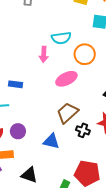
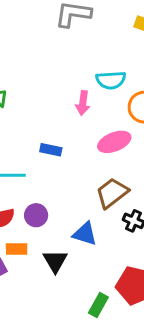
blue rectangle: (16, 84) -> (51, 150), moved
black triangle: (29, 175) -> (55, 261), moved, turned 36

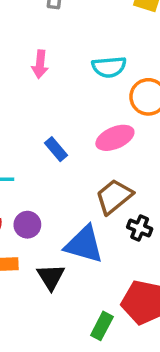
pink arrow: (83, 103) -> (40, 64), moved
blue rectangle: (51, 150) -> (56, 149), moved, turned 40
blue triangle: (85, 234) -> (84, 244), size x1.4

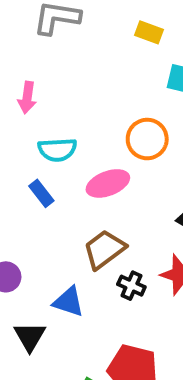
cyan semicircle: (109, 67) -> (57, 150), moved
blue triangle: (84, 244) -> (68, 302), size x0.7

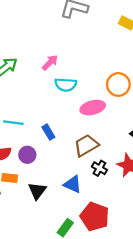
pink arrow: (27, 98) -> (50, 62), moved, turned -150
blue rectangle: (41, 193) -> (48, 132), moved
blue triangle: (68, 302) -> (73, 184), moved

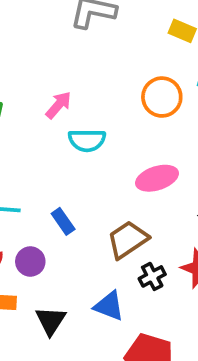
orange circle: (118, 84) -> (162, 97), moved
pink ellipse: (93, 108) -> (157, 178), moved
black cross: (99, 168) -> (152, 276), turned 35

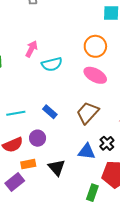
orange circle: (162, 97) -> (95, 46), moved
pink ellipse: (157, 178) -> (95, 75), turned 60
black cross: (152, 276) -> (107, 143), moved

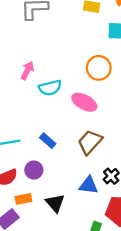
pink ellipse: (95, 75) -> (84, 102), moved

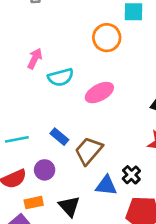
orange circle: (99, 68) -> (107, 38), moved
pink ellipse: (84, 102) -> (99, 93), turned -55
brown trapezoid: (90, 142) -> (89, 151), moved

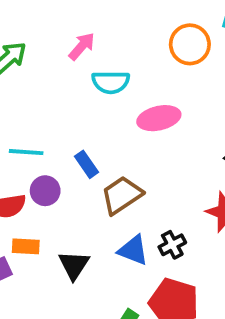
purple circle: (45, 170) -> (45, 191), moved

